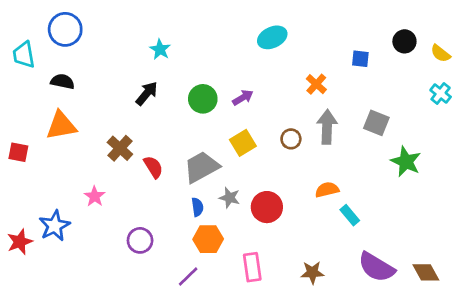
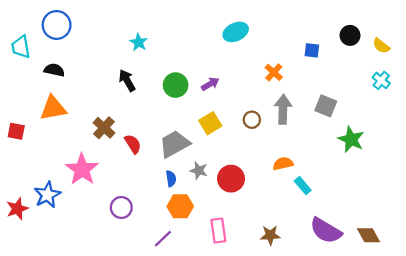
black arrow: (147, 93) -> (127, 80), turned -70
pink star: (95, 196) -> (82, 169), size x1.8

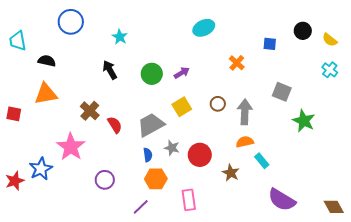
blue circle: (57, 25) -> (71, 22), moved
gray arrow: (283, 109) -> (245, 112), moved
brown star: (270, 235) -> (231, 173), moved, turned 30
brown diamond: (368, 235) -> (334, 207), moved

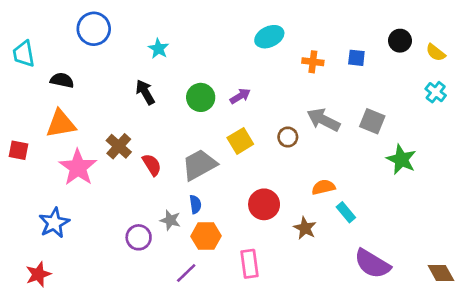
orange cross: (237, 63) -> (313, 62), moved, turned -35
gray arrow: (245, 112) -> (323, 120), moved, turned -65
pink star: (71, 147) -> (78, 167), moved
gray star: (172, 148) -> (170, 220), moved
red star: (15, 181) -> (38, 274), moved

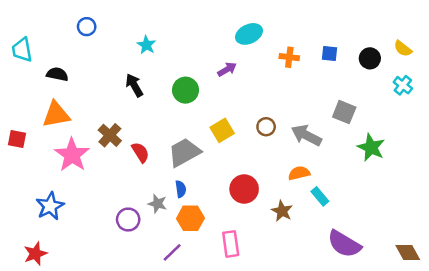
blue circle: (94, 29) -> (87, 27), size x0.6
black circle: (400, 41) -> (370, 58), moved
purple arrow: (240, 96) -> (227, 69), moved
gray arrow: (323, 120) -> (306, 135), moved

